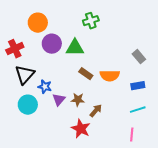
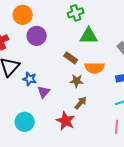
green triangle: (75, 48) -> (89, 36), moved
brown rectangle: (86, 74) -> (71, 58), moved
brown star: (78, 100) -> (77, 81), moved
cyan circle: (28, 105) -> (25, 122), moved

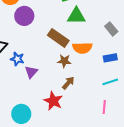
brown rectangle: (71, 58) -> (58, 38), size x1.5
cyan circle: (25, 122) -> (21, 114), moved

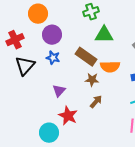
blue star: (17, 59) -> (53, 58), moved
red star: (53, 101) -> (68, 116), moved

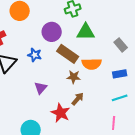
purple circle: (52, 35) -> (52, 32), moved
red star: (68, 116) -> (61, 113), moved

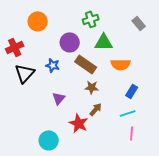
gray rectangle: (121, 45) -> (139, 23), moved
orange semicircle: (92, 64) -> (121, 64), moved
blue rectangle: (120, 74) -> (132, 91), moved, turned -48
cyan line: (120, 98) -> (128, 113), moved

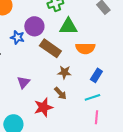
blue star: (53, 65) -> (17, 37), moved
brown star: (92, 87) -> (64, 72), moved
brown arrow: (96, 109) -> (60, 93), turned 96
red star: (79, 123) -> (43, 107), turned 30

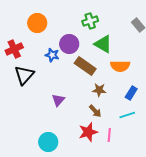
green triangle: (68, 26) -> (103, 44), turned 30
red star: (43, 107) -> (88, 132), moved
pink line: (96, 117) -> (109, 135), moved

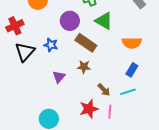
blue star: (52, 55) -> (51, 45), moved
orange semicircle: (120, 66) -> (132, 43), moved
brown star: (99, 90) -> (84, 67), moved
brown arrow: (95, 111) -> (104, 90), moved

